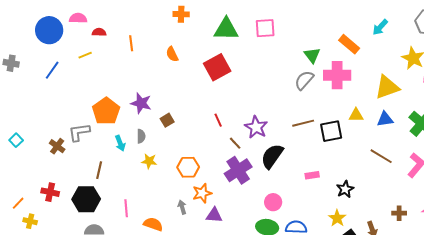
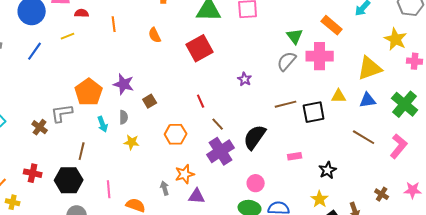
purple star: (256, 127) -> (245, 79), moved, size x0.6
orange hexagon: (188, 167) -> (176, 134), moved
brown cross: (399, 213) -> (382, 194), turned 32

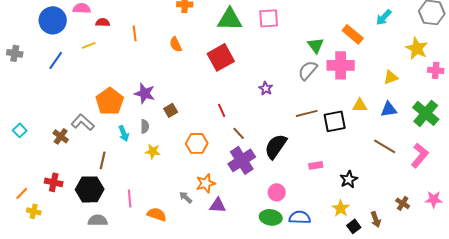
yellow triangle: (370, 68) -> (391, 77), size x0.6
gray L-shape: (62, 113) -> (83, 122), turned 50
gray arrow: (165, 188) -> (186, 197), turned -32

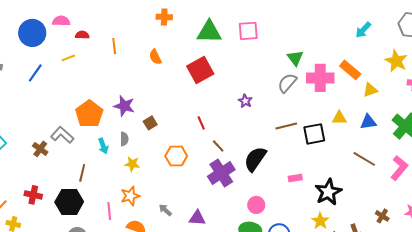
orange rectangle: (353, 34) -> (350, 70), moved
black star: (349, 179) -> (328, 192), size x1.5
orange star: (206, 183) -> (130, 196), moved

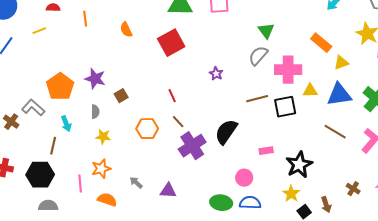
pink cross: (320, 78) -> (288, 70), moved
blue triangle: (368, 122) -> (339, 95), size x1.5
cyan arrow: (103, 146) -> (66, 124), moved
brown line: (218, 146) -> (178, 122), moved
pink circle: (256, 205) -> (244, 178), moved

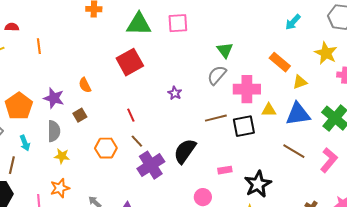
orange line: (85, 19) -> (39, 46), moved
orange semicircle: (126, 30) -> (85, 85), moved
gray semicircle: (95, 112) -> (54, 131), size x1.5

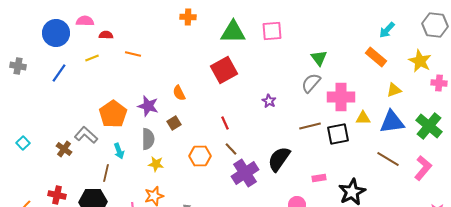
orange line: (39, 46) -> (133, 54), turned -70
orange rectangle: (280, 62) -> (376, 57), moved

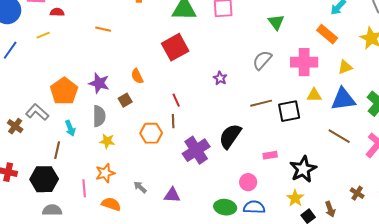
orange line: (133, 54) -> (103, 29), moved
green triangle: (319, 58) -> (276, 22), moved
orange semicircle: (179, 93) -> (137, 76), moved
pink cross: (341, 97) -> (304, 62), moved
brown line: (231, 149) -> (173, 121), moved, turned 40

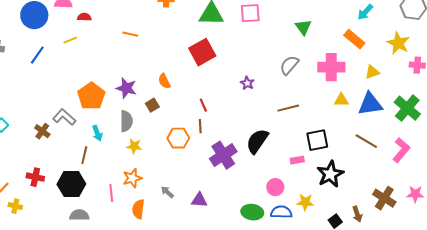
black square: (289, 111) -> (317, 140), moved
brown cross: (357, 193) -> (384, 198), size x1.6
yellow star: (295, 198) -> (305, 202), moved, turned -30
orange semicircle: (111, 204) -> (138, 209), turned -102

